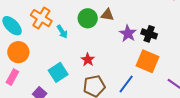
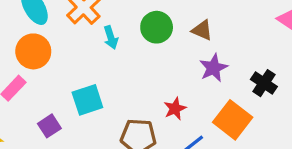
brown triangle: (107, 15) -> (202, 30), moved
black cross: (149, 34) -> (264, 83), moved
red star: (88, 60) -> (175, 109), moved

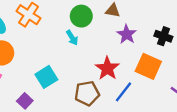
cyan arrow: (111, 37) -> (72, 38), moved
red star: (175, 109) -> (107, 68), size x1.5

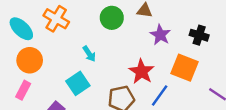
cyan arrow: (72, 38) -> (89, 54), moved

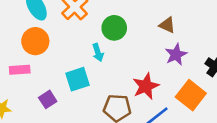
green circle: (112, 18) -> (114, 28), moved
pink rectangle: (23, 90) -> (20, 70), turned 42

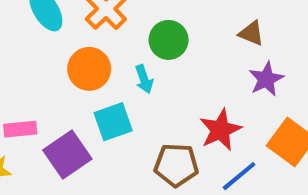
orange circle: (35, 41) -> (89, 69), moved
pink rectangle: (20, 70) -> (20, 129), moved
purple square: (48, 99) -> (67, 154), size x1.6

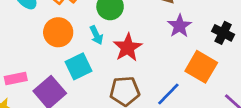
red star: (220, 130) -> (128, 47), moved

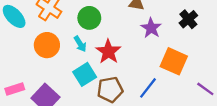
black cross: (223, 33) -> (188, 19), moved, turned 30
cyan square: (78, 66) -> (85, 74), moved

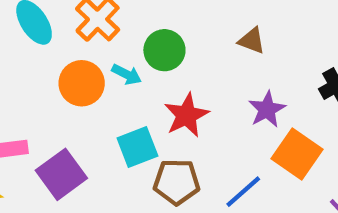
purple star: (151, 28) -> (267, 109), moved
cyan arrow: (80, 44) -> (127, 74), moved, turned -42

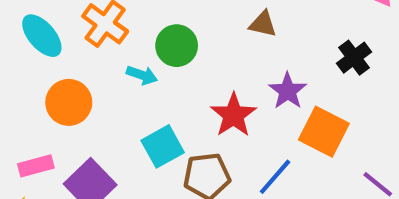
orange circle: (82, 83) -> (69, 102), moved
red star: (186, 115) -> (233, 115), moved

